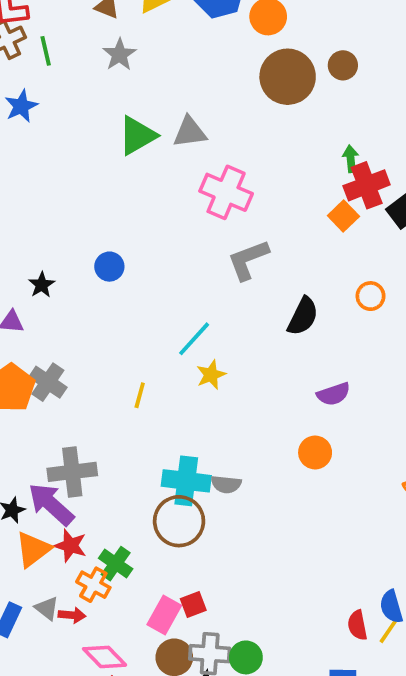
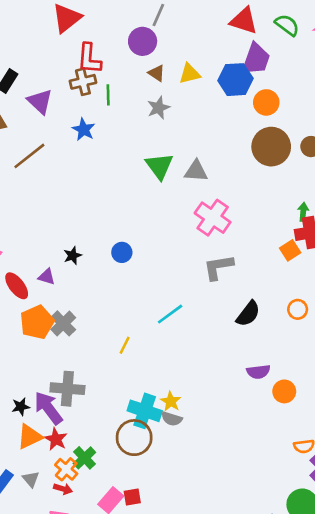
blue star: (21, 106) -> (84, 130), turned -30
green triangle: (137, 136) -> (159, 166), turned -48
yellow star: (211, 375) -> (171, 401), moved, turned -30
orange circle: (315, 452) -> (284, 391), moved
red arrow: (72, 615) -> (63, 489), moved

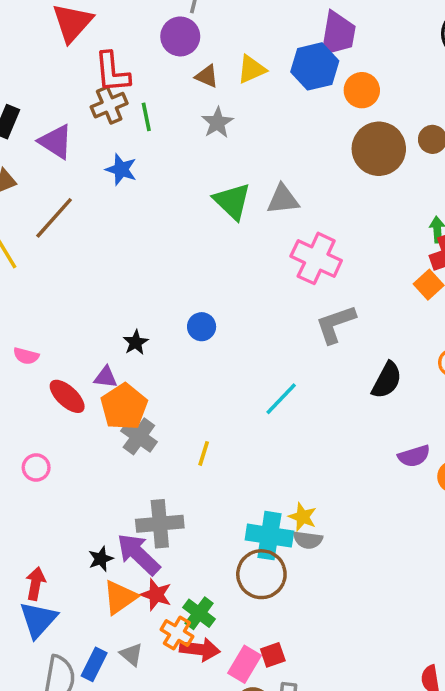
orange pentagon: (37, 322) -> (124, 407), moved
yellow line: (125, 345) -> (204, 453), moved
red arrow: (63, 489) -> (200, 649), moved, size x1.5

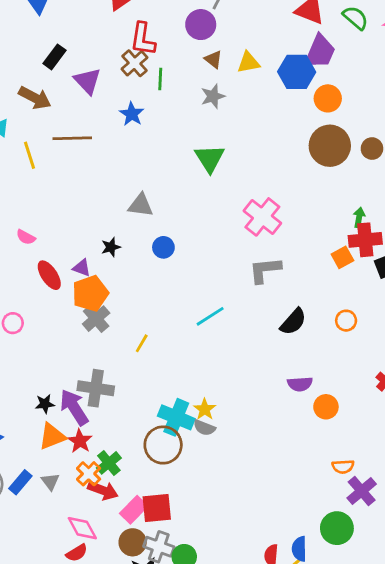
brown cross: (109, 105) -> (134, 63), turned -32
gray triangle: (283, 199) -> (141, 205), moved
brown line: (54, 218) -> (72, 138), turned 33
red square: (273, 655) -> (157, 508), size x1.6

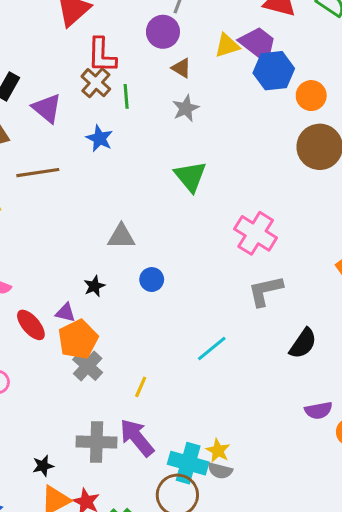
purple trapezoid: (320, 52) -> (258, 44), moved, turned -69
yellow triangle: (248, 62) -> (227, 45), moved
purple arrow: (74, 407) -> (137, 438), moved

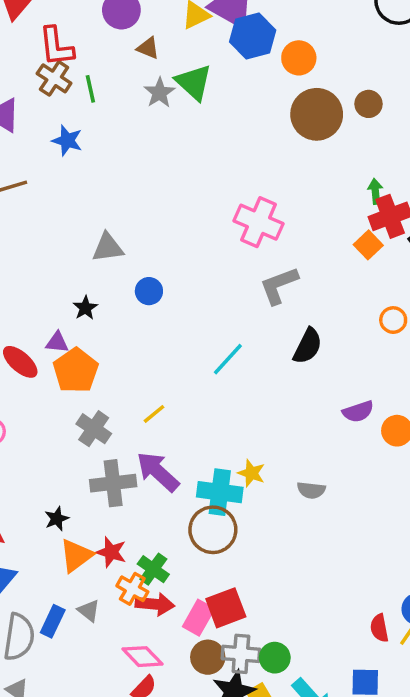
green triangle: (190, 176) -> (194, 82), moved
black semicircle: (303, 343) -> (308, 346), moved
gray cross: (88, 366) -> (94, 429), moved
yellow line: (141, 387) -> (154, 414), turned 35
gray semicircle: (220, 471) -> (311, 490), moved

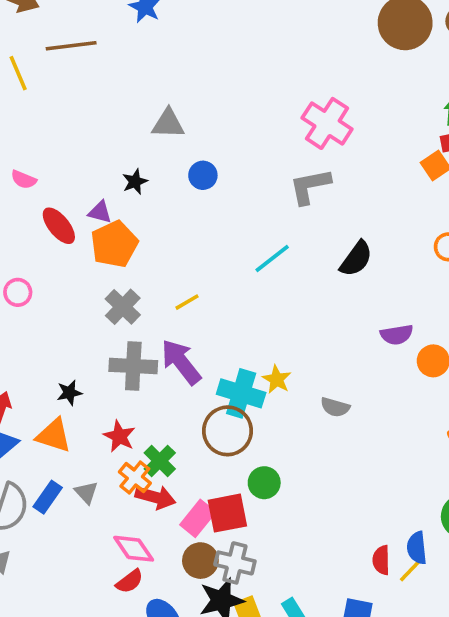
gray L-shape: (279, 285) -> (310, 186), moved
orange triangle: (76, 556) -> (54, 435), moved, turned 45
green circle: (275, 658) -> (264, 483), moved

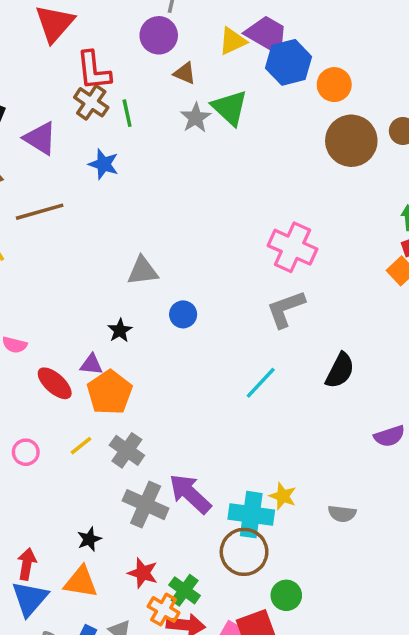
yellow line: (187, 302) -> (81, 446), moved
gray cross: (133, 366) -> (146, 505), turned 30

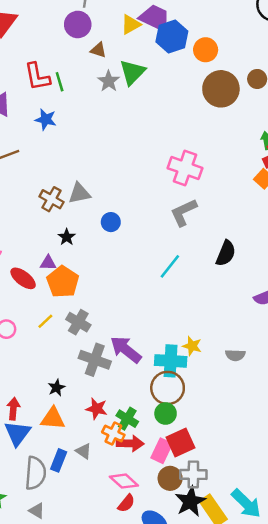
red L-shape: (94, 71) -> (37, 77), moved
brown cross: (91, 102) -> (51, 199), moved
green triangle: (230, 108) -> (132, 72), turned 36
green circle: (286, 595) -> (166, 414), moved

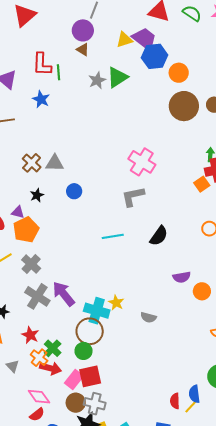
brown triangle: (98, 50) -> (83, 49), moved
cyan line: (170, 266) -> (113, 236), turned 30

